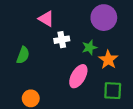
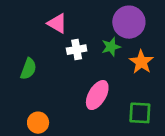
green star: (89, 47) -> (111, 47), moved
orange star: (108, 60) -> (141, 62), moved

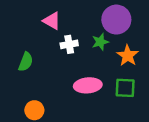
pink ellipse: (97, 95) -> (88, 85), turned 55
green square: (140, 113) -> (125, 88), moved

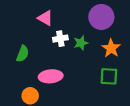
green star: (100, 42) -> (81, 43), moved
pink ellipse: (88, 85) -> (51, 76), moved

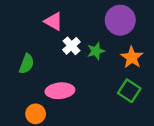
white cross: (60, 39) -> (71, 46), turned -32
green square: (109, 76) -> (129, 91), turned 30

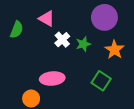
green semicircle: (27, 64) -> (17, 30), moved
green square: (129, 91) -> (101, 81), moved

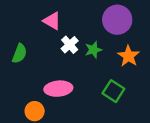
green semicircle: (17, 30) -> (20, 54), moved

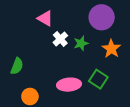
green semicircle: (20, 54) -> (17, 66), moved
pink ellipse: (58, 89) -> (69, 85), moved

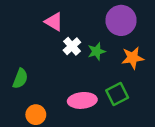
orange star: (111, 49) -> (133, 58), turned 30
green square: (98, 79) -> (117, 94), turned 30

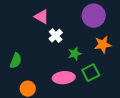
green star: (96, 51) -> (75, 54), moved

